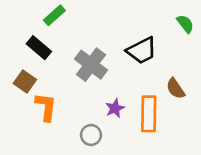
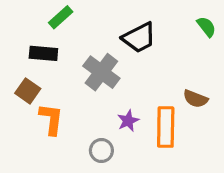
black rectangle: (39, 48) -> (43, 53), turned -35
black trapezoid: (142, 51) -> (139, 38), moved
brown semicircle: (175, 89) -> (195, 99), turned -35

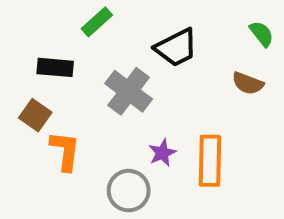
green rectangle: (61, 17) -> (97, 22), moved
brown semicircle: (195, 99) -> (248, 83), moved
gray circle: (101, 151) -> (129, 191), size x1.4

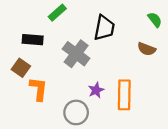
black trapezoid: (176, 48) -> (104, 28), turned -52

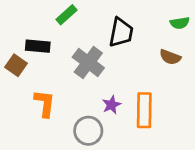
green semicircle: (155, 20) -> (180, 23), turned 119
brown square: (21, 68) -> (16, 65), moved

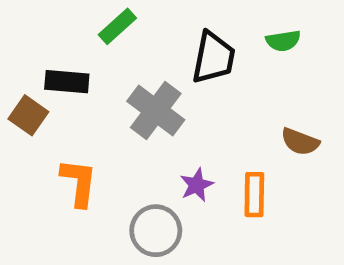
green semicircle: (180, 23) -> (283, 41), moved
brown semicircle: (170, 57) -> (300, 142), moved
orange rectangle: (144, 110) -> (254, 195), size x0.7

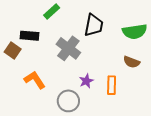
green semicircle: (283, 41) -> (135, 32), moved, size x1.6
orange L-shape: (79, 183) -> (35, 80), turned -40

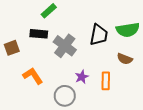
black trapezoid: (94, 25) -> (99, 35), moved
black rectangle: (29, 36) -> (39, 34), moved
brown square: (13, 50) -> (12, 48), turned 35

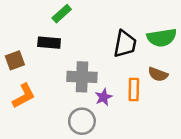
gray cross: (65, 46) -> (82, 77), moved, turned -35
orange L-shape: (33, 76) -> (24, 96), moved, turned 95
orange rectangle: (106, 81) -> (134, 90), moved

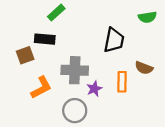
green semicircle: (162, 38) -> (147, 17), moved, size x0.7
brown square: (15, 60) -> (25, 55), moved
orange L-shape: (24, 96) -> (41, 88), moved

